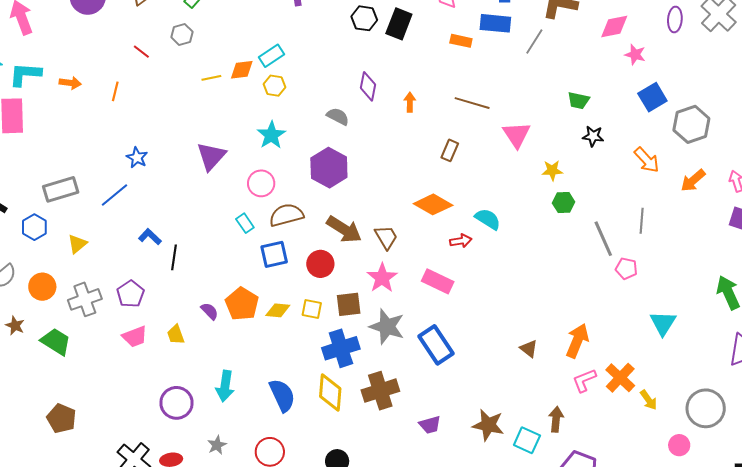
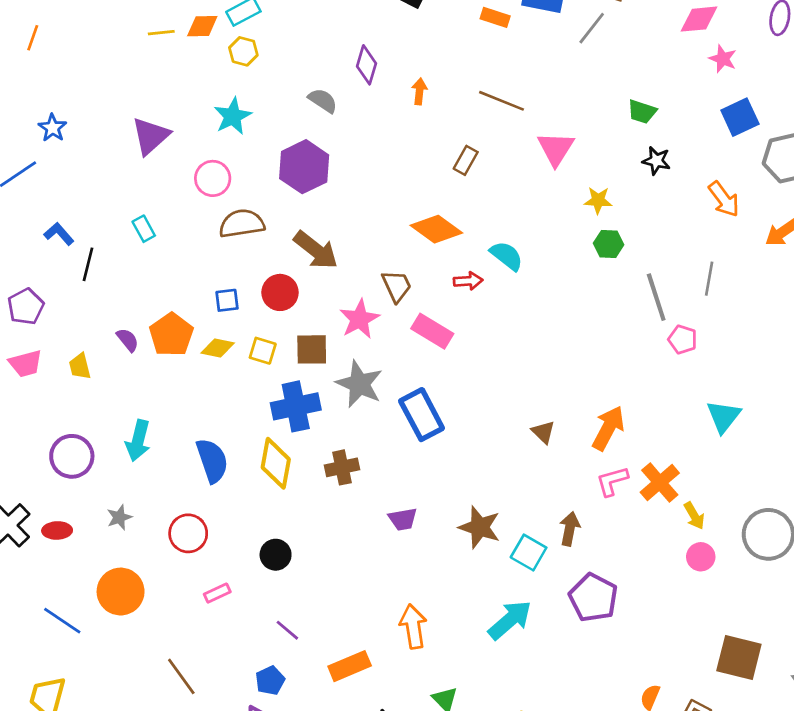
cyan rectangle: (245, 223) -> (144, 229), moved
brown trapezoid: (386, 237) -> (397, 286), moved
blue square: (274, 254) -> (227, 300), moved, size x0.7
brown cross: (380, 391) -> (342, 467), size x0.7
pink circle: (679, 445) -> (701, 557), moved

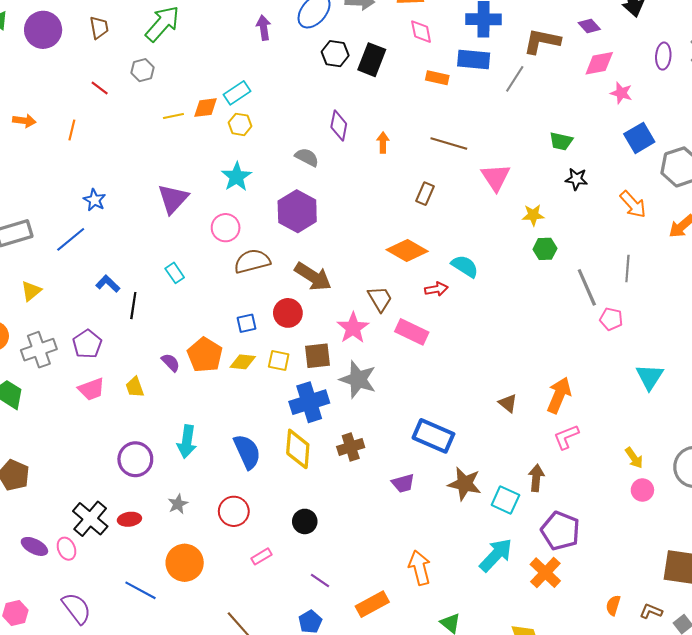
blue rectangle: (422, 415) -> (433, 436), moved, turned -33
orange cross: (660, 483) -> (545, 573), moved

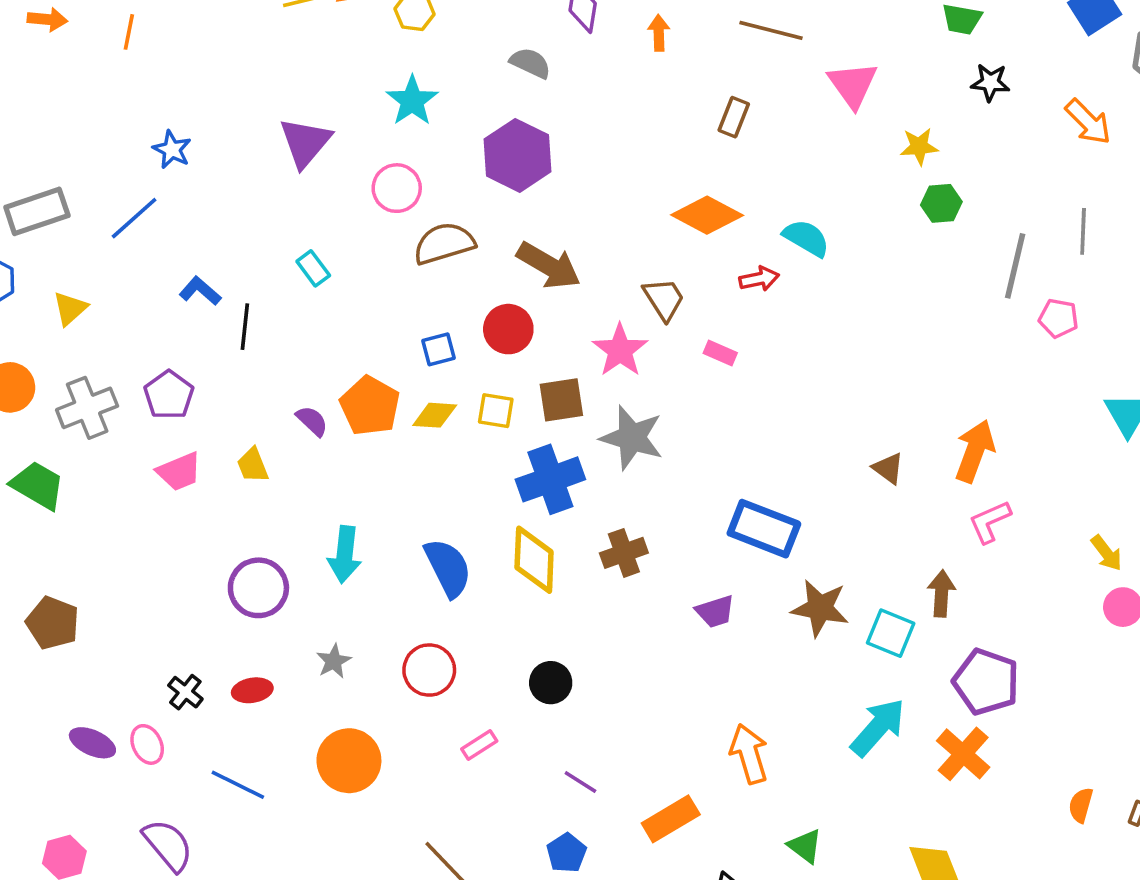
gray line: (587, 287) -> (1015, 266), turned 39
pink rectangle: (412, 332) -> (720, 353), size x0.6
black cross: (90, 519) -> (185, 692), size x0.6
blue line: (141, 590) -> (238, 785), moved

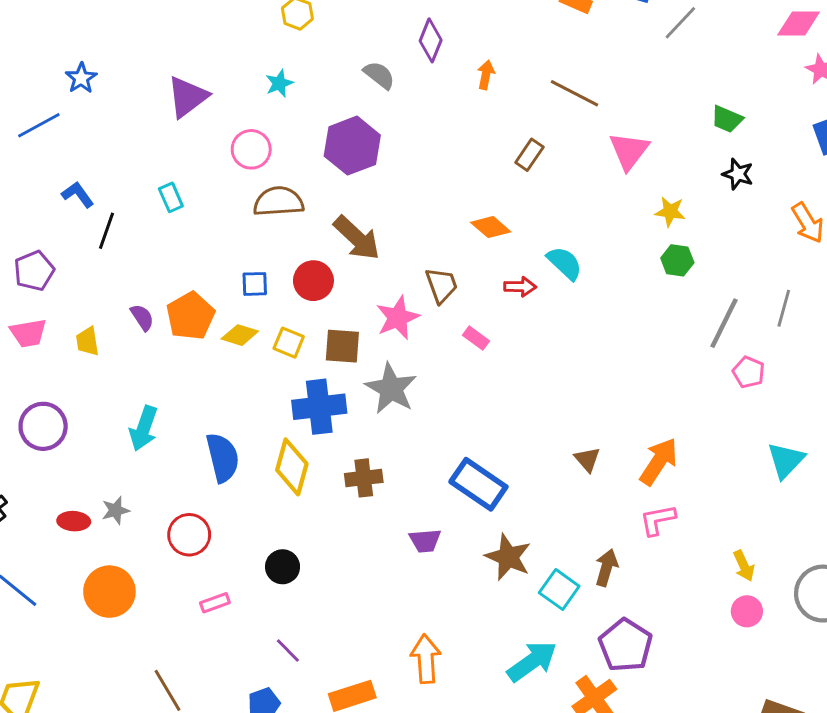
cyan star: (412, 101) -> (279, 83), size x0.7
orange diamond: (707, 215) -> (491, 227), size x0.7
purple circle: (258, 588) -> (43, 426), moved
red ellipse: (252, 690) -> (74, 521), moved

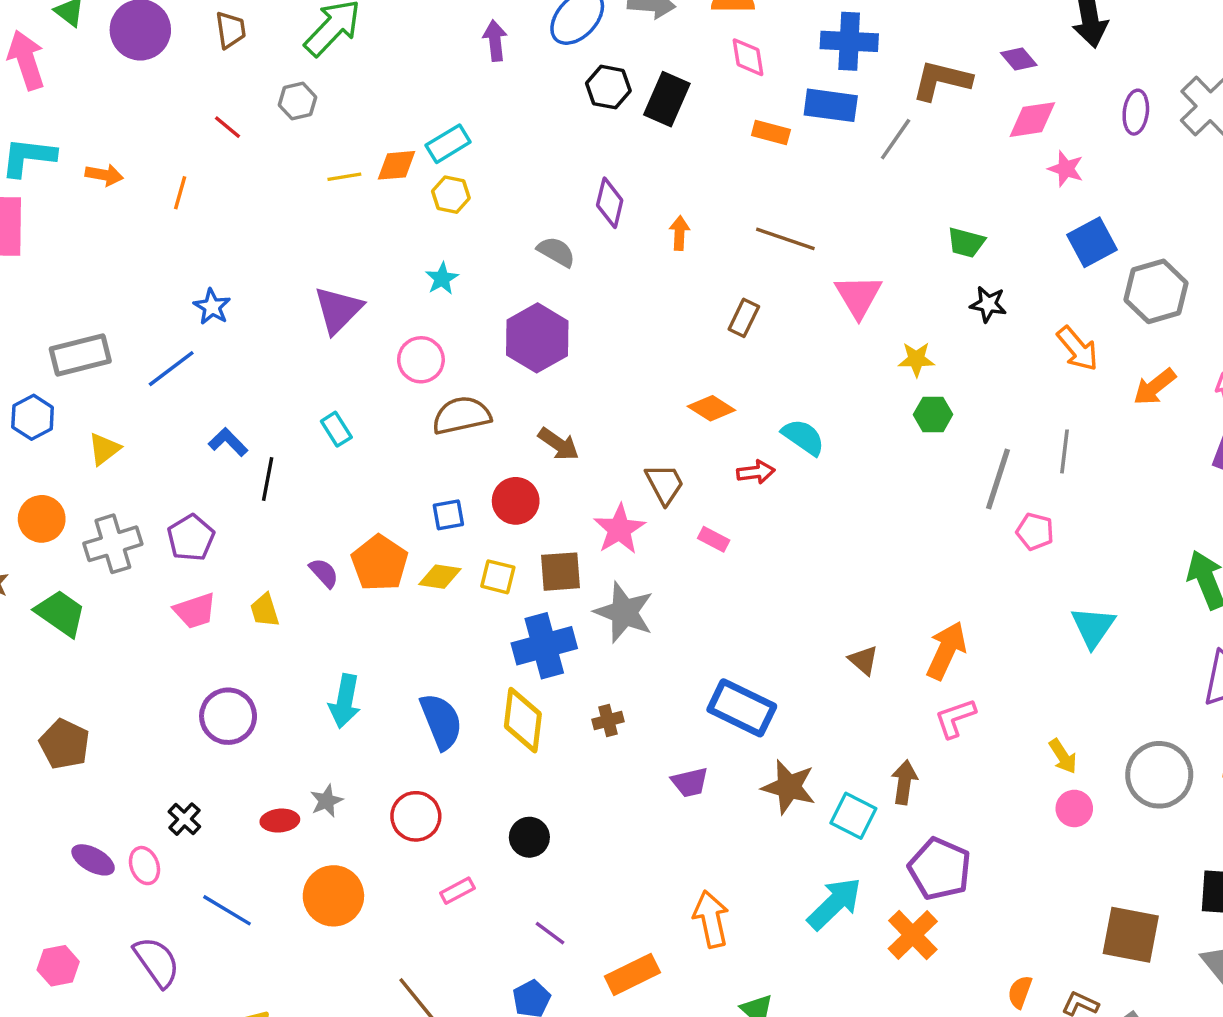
brown arrow: (357, 238) -> (558, 444), size x0.7
brown cross: (364, 478) -> (608, 720), size x0.7

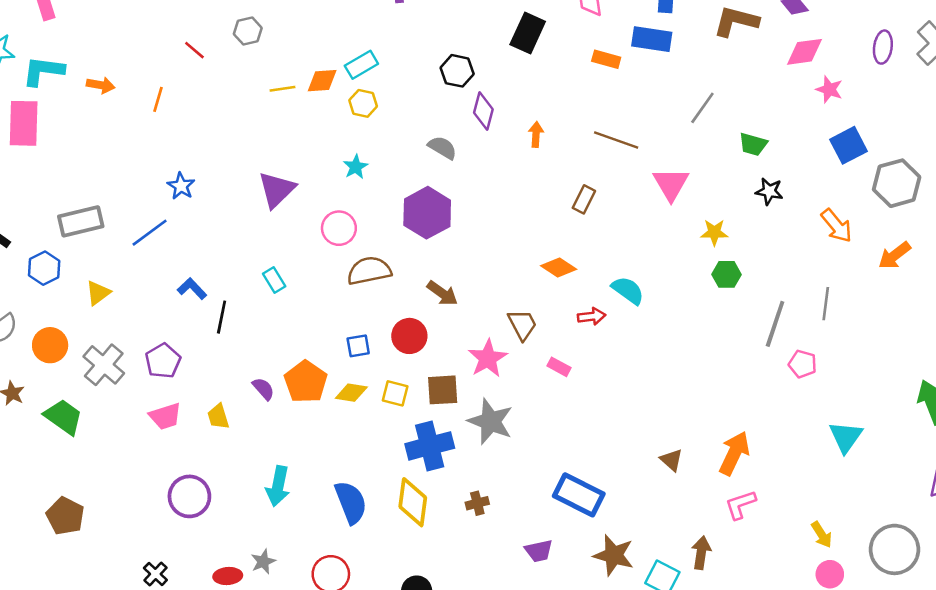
black hexagon: (608, 87) -> (457, 71), moved
gray line: (896, 139) -> (702, 108), moved
gray cross: (113, 544) -> (104, 365), turned -33

